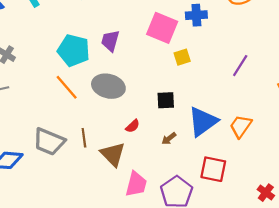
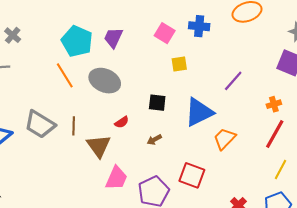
pink square: (162, 28) -> (165, 33), size x0.7
blue triangle: (203, 122) -> (199, 112), moved

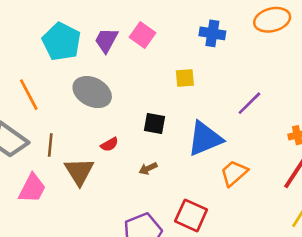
pink square: (165, 33) -> (143, 35), moved
orange line: (65, 75) -> (29, 95), moved
pink trapezoid: (116, 178) -> (32, 188), moved

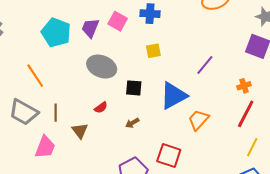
blue cross: (212, 33) -> (150, 14), moved
gray ellipse: (92, 92) -> (102, 67), moved
brown triangle: (79, 172) -> (80, 131), size x0.7

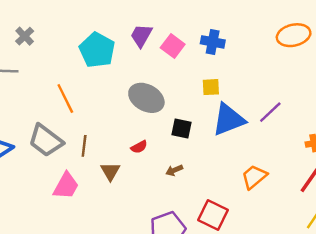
purple trapezoid: (90, 28) -> (141, 36), moved
blue triangle: (173, 96) -> (229, 120), moved

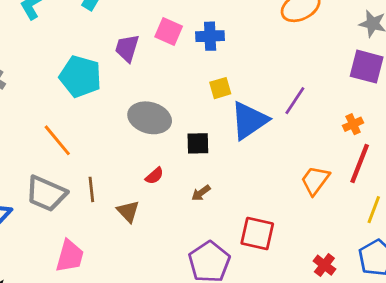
pink square: (173, 46) -> (169, 32), moved
orange trapezoid: (254, 177) -> (315, 180), moved
pink trapezoid: (66, 186) -> (70, 256), moved

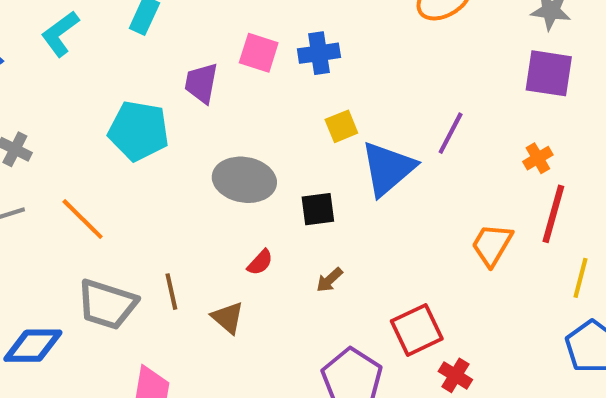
orange line: (57, 140) -> (83, 219), moved
red square: (257, 234) -> (417, 330), turned -32
red cross: (324, 265) -> (455, 375), moved

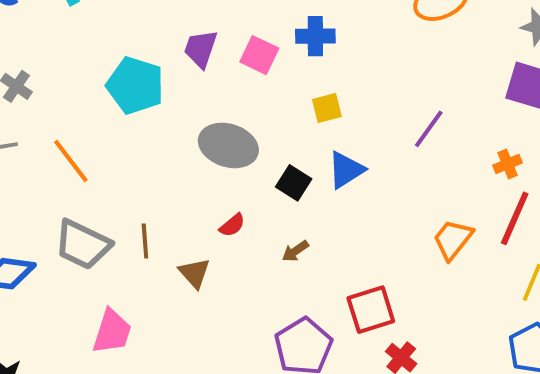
pink square: (259, 53) -> (259, 55), moved
blue triangle: (388, 168) -> (346, 170), moved, size x0.7
black square: (318, 209) -> (294, 183), turned 32

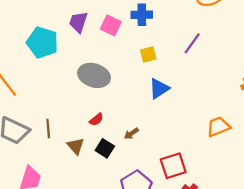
purple line: (429, 129) -> (192, 43), moved
black square: (294, 183) -> (105, 148), moved
orange trapezoid: (453, 239) -> (218, 127), turned 30

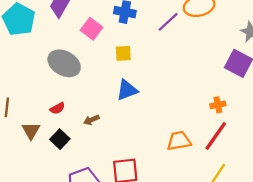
pink square: (111, 25) -> (92, 29), moved
purple line: (192, 43) -> (168, 22), moved
brown arrow: (131, 134) -> (91, 120), moved

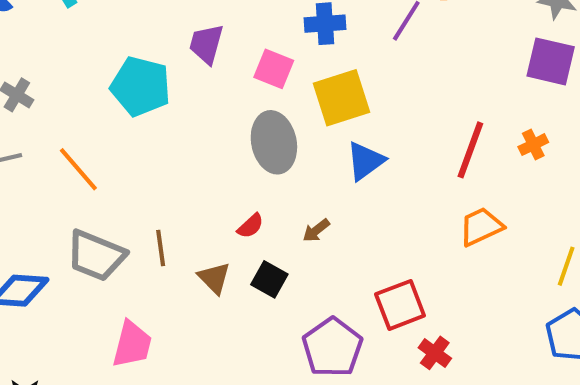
yellow square: (123, 53) -> (342, 98), size x1.8
gray ellipse: (64, 63) -> (274, 142), moved, turned 64
red line: (216, 136) -> (470, 150), moved

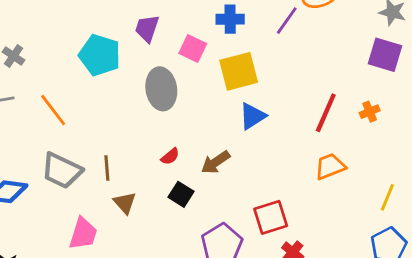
gray ellipse: (274, 142) -> (161, 89), moved
brown arrow: (316, 230) -> (216, 162), size x1.5
brown triangle: (214, 278) -> (125, 203), moved

